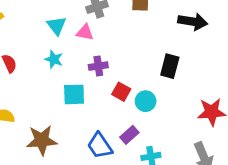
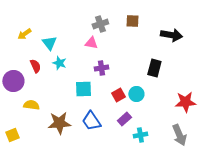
cyan triangle: (57, 26) -> (49, 43), moved
cyan star: (54, 59) -> (59, 63), moved
red square: (121, 92) -> (118, 95), moved, turned 32
blue trapezoid: (100, 146) -> (91, 121), moved

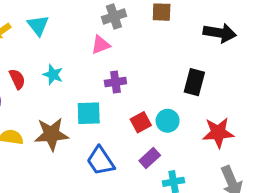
cyan triangle: (49, 43) -> (38, 25), moved
pink triangle: (91, 43) -> (101, 45), turned -32
red star: (185, 102) -> (218, 133), moved
brown star: (59, 123) -> (51, 134), moved

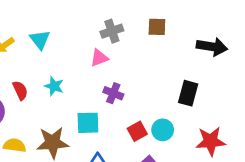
purple cross: (115, 82) -> (113, 93), turned 30

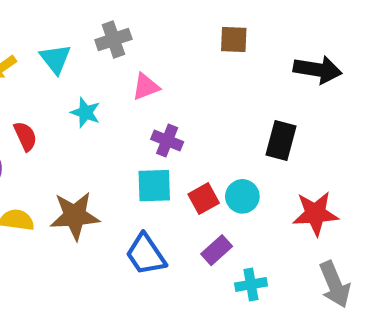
gray cross: (112, 31) -> (113, 40), moved
cyan star: (54, 86) -> (86, 113), moved
cyan square: (88, 123) -> (154, 186), moved

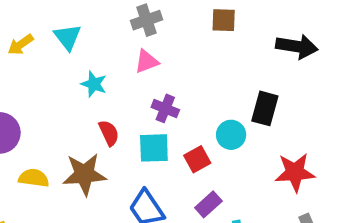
gray cross: (113, 40) -> (146, 20), moved
red semicircle: (25, 136) -> (109, 133), moved
cyan circle: (242, 196) -> (231, 135), moved

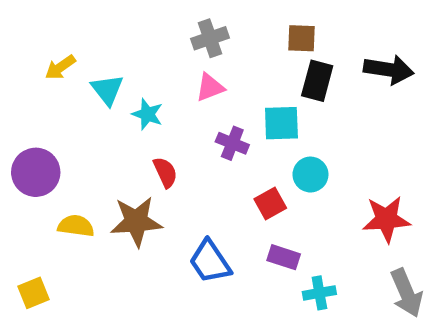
cyan triangle: (68, 37) -> (107, 90), moved
black rectangle: (265, 108) -> (317, 81), moved
cyan square: (154, 148) -> (281, 123), moved
purple rectangle: (208, 204) -> (284, 257), turned 60

